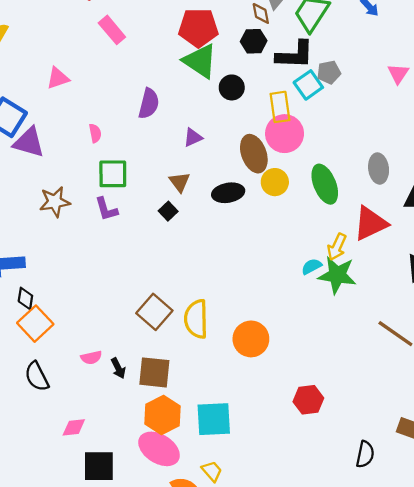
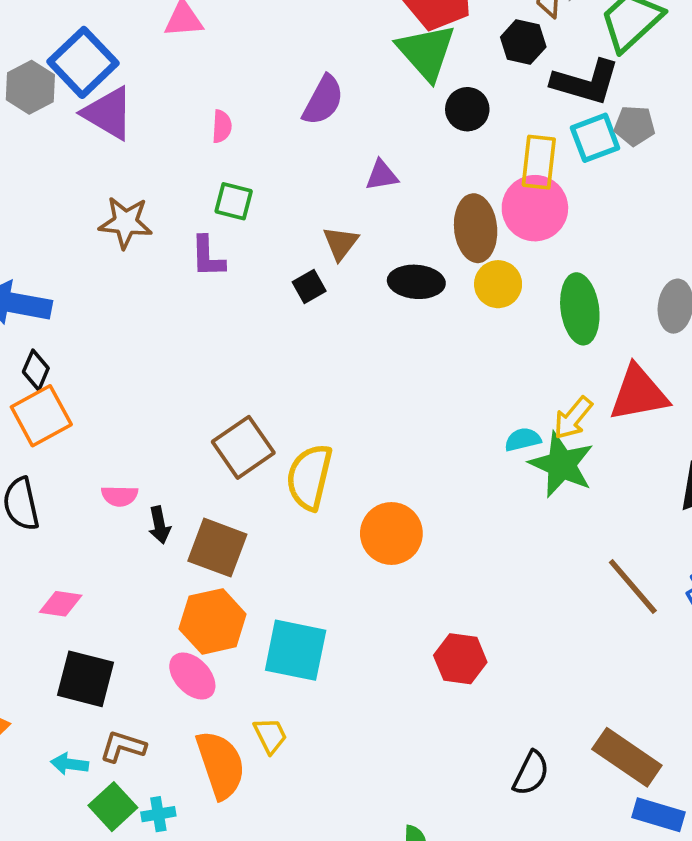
green square: (113, 174) -> (234, 201), size x0.7
pink ellipse: (159, 449) -> (192, 676), size x0.7

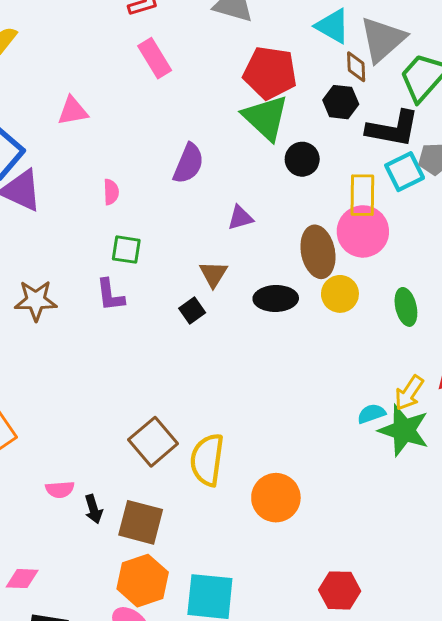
brown star: (126, 223) -> (36, 300), moved
green ellipse: (580, 309) -> (406, 307), size x0.7

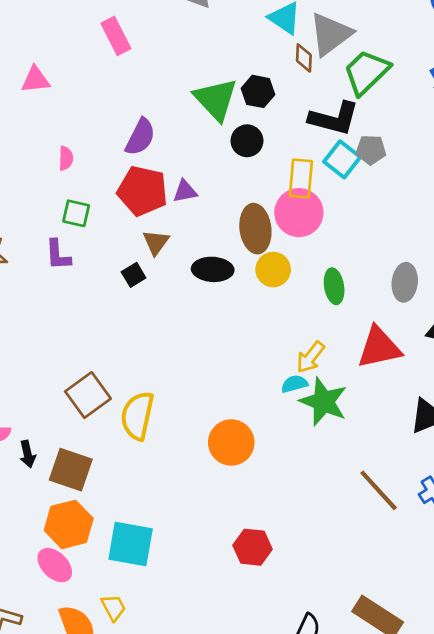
red pentagon: (270, 73) -> (142, 191), moved
black hexagon: (341, 102) -> (258, 91), moved
cyan square: (405, 172) -> (342, 159), turned -30
yellow arrow: (409, 393) -> (310, 357), moved
orange circle: (276, 498) -> (231, 442), moved

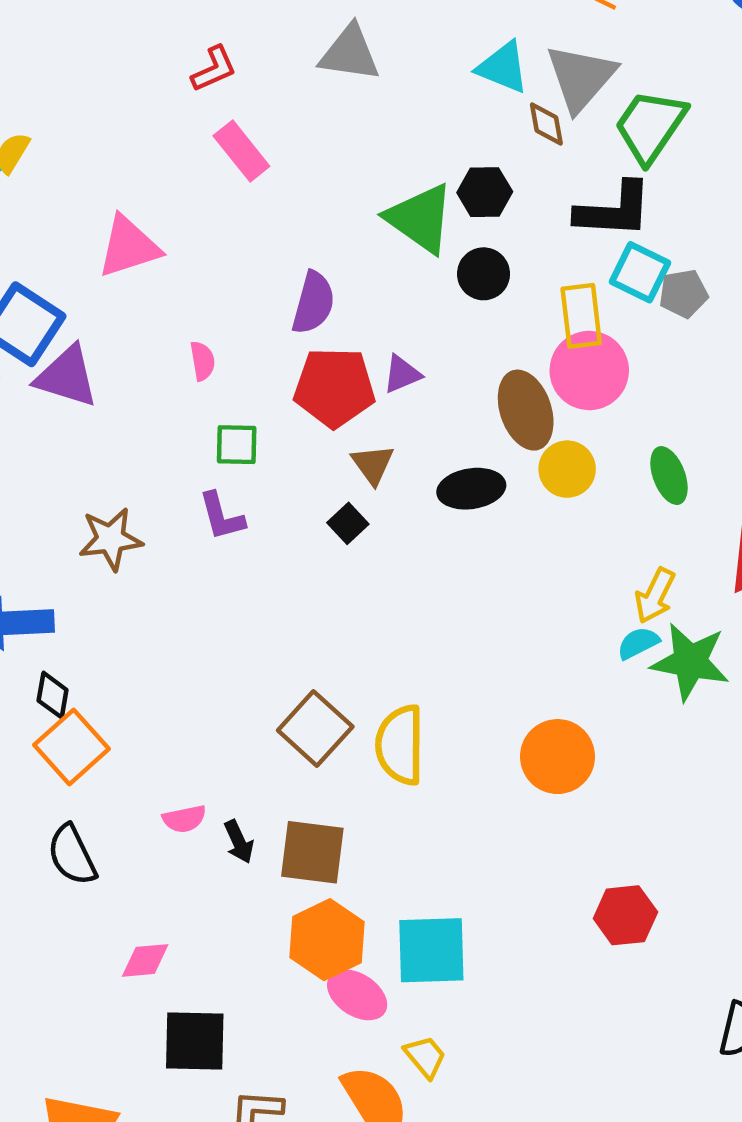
pink triangle: (35, 80) -> (129, 247), size x1.4
gray pentagon: (371, 150) -> (683, 294), moved
pink ellipse: (55, 565) -> (357, 995), moved

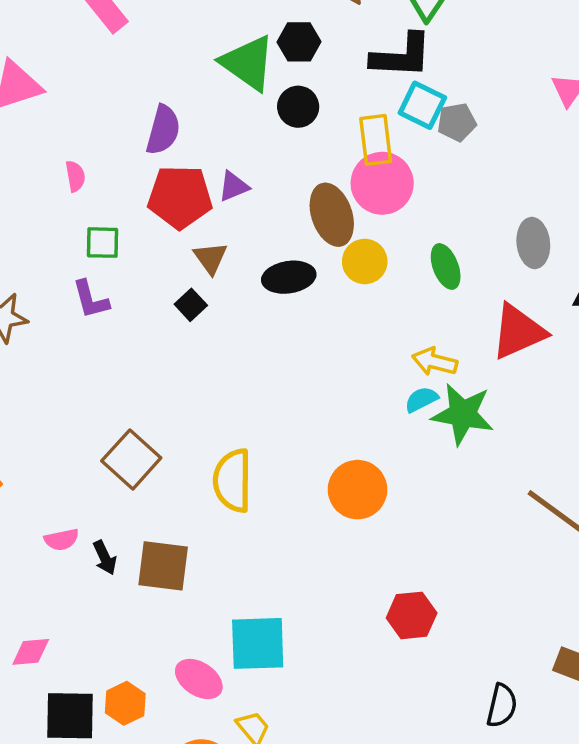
yellow arrow: (655, 596) -> (435, 362), turned 78
brown square: (315, 729) -> (131, 459), moved
orange hexagon: (327, 940) -> (125, 703), moved, size x0.7

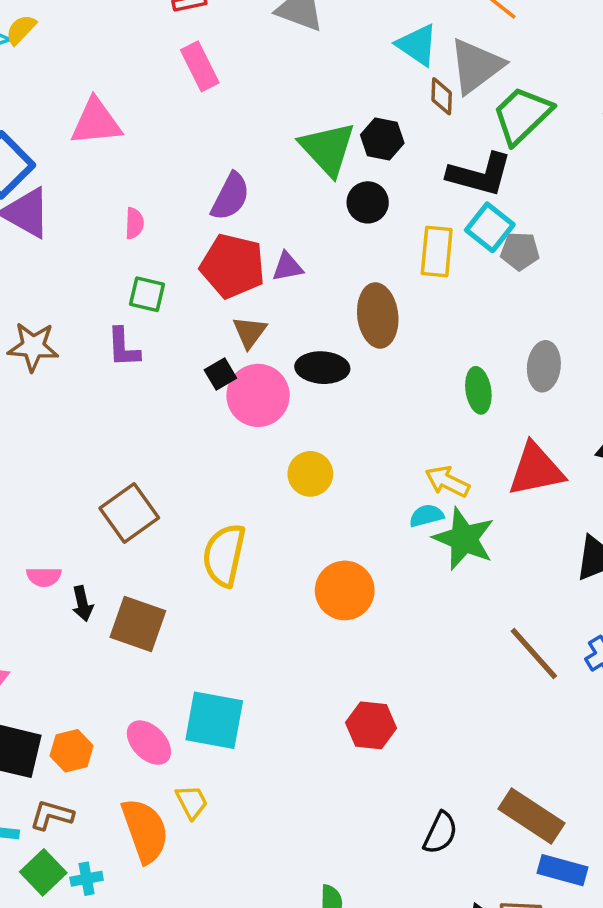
pink circle: (382, 183) -> (258, 395), moved
gray ellipse: (533, 243) -> (544, 366), moved
yellow circle: (365, 261) -> (310, 474), moved

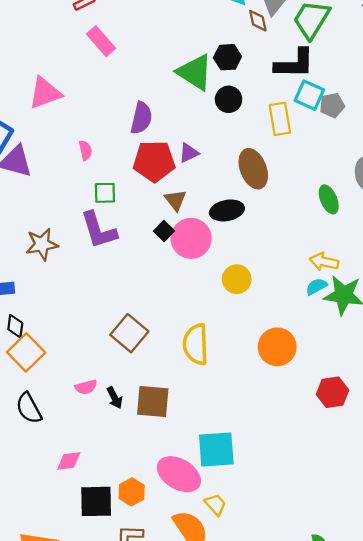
purple L-shape: (123, 347) -> (99, 230), size x1.5
red hexagon: (371, 725) -> (332, 392), moved
pink ellipse: (149, 743) -> (179, 474), size x1.4

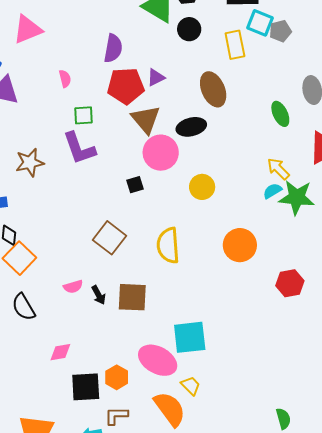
brown triangle: (175, 200) -> (146, 119), size x1.5
black square: (164, 231) -> (135, 185), moved, turned 30
yellow arrow: (324, 262) -> (278, 169), turned 35

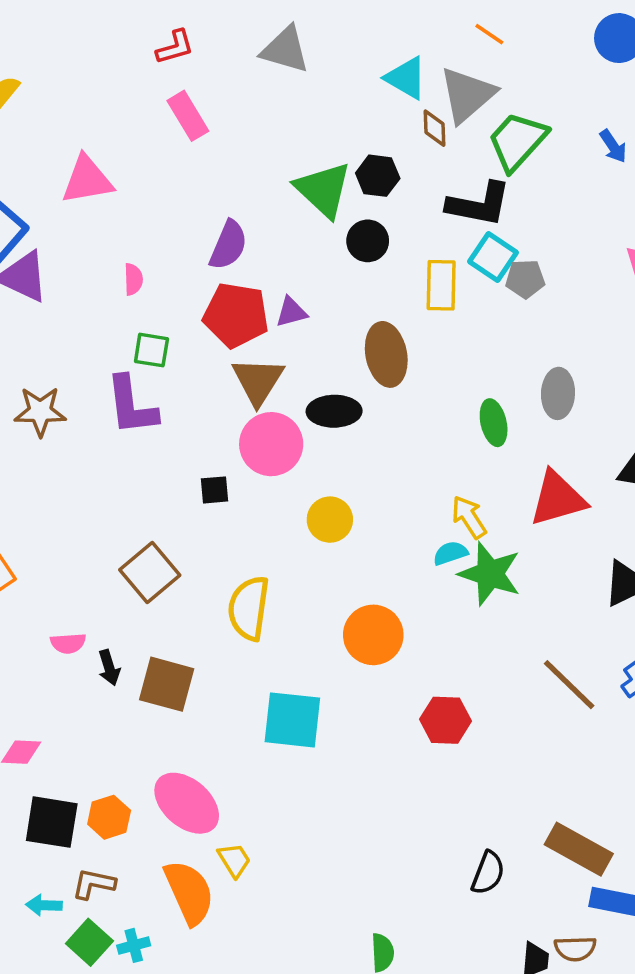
cyan square: (190, 337) -> (292, 720), moved

